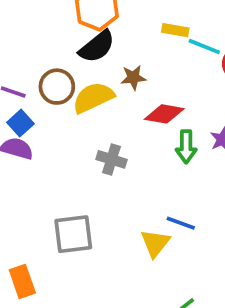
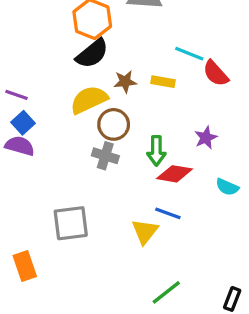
yellow rectangle: (175, 30) -> (163, 82), moved
brown circle: (57, 87) -> (114, 124), moved
red diamond: (164, 114) -> (174, 174), moved
green arrow: (186, 147) -> (156, 151), moved

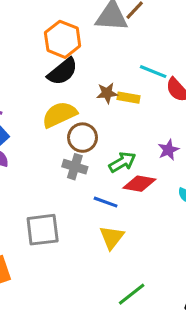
brown star: (125, 82) -> (107, 93), moved
green arrow: (156, 151) -> (122, 162), turned -120
blue line: (168, 213) -> (106, 202), moved

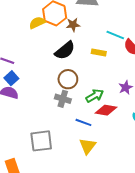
black semicircle: (63, 72) -> (65, 50), moved
brown star: (107, 93) -> (73, 25), moved
yellow semicircle: (59, 115) -> (37, 23), moved, size x0.7

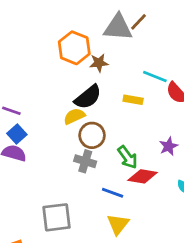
yellow semicircle: (37, 23) -> (74, 116), moved
green arrow: (95, 96) -> (128, 157), turned 84

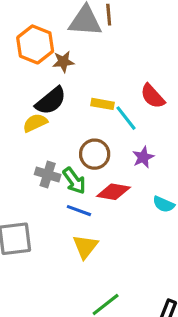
brown line: (138, 22) -> (109, 15), turned -48
cyan line: (155, 77) -> (126, 118), moved, turned 30
brown circle: (92, 135) -> (95, 154), moved
green arrow: (128, 157) -> (74, 181), moved

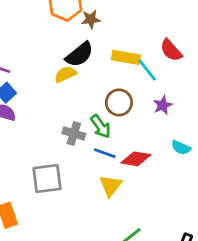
yellow rectangle: (102, 104) -> (126, 57), size x1.4
gray cross: (48, 174) -> (74, 133), moved
red diamond: (113, 192) -> (136, 159), moved

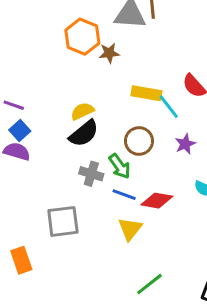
black semicircle: (79, 55) -> (84, 134), moved

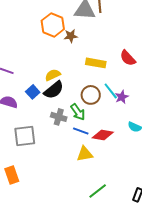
cyan line: (169, 107) -> (111, 91), moved
blue square: (20, 131) -> (33, 92), moved
gray square: (63, 221) -> (25, 136), moved
yellow triangle: (130, 229) -> (85, 154), turned 42

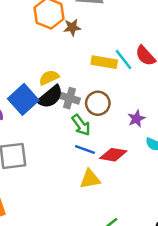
cyan line: (111, 91) -> (124, 60), moved
blue square: (33, 92) -> (23, 99), size x1.6
purple star: (122, 97) -> (136, 119), moved
gray cross: (59, 117) -> (70, 98), moved

